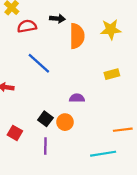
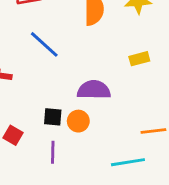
purple semicircle: (77, 98) -> (94, 90), size x1.6
black square: (45, 119) -> (53, 117), turned -32

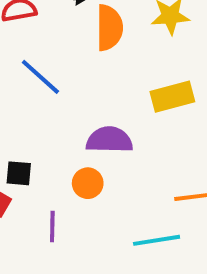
yellow rectangle: (139, 59) -> (172, 97), size x1.5
black square: (53, 117) -> (19, 173), moved

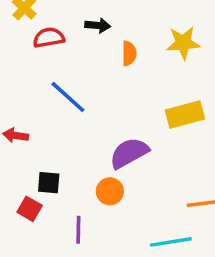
orange semicircle: (109, 28) -> (129, 53), size x0.6
purple semicircle: (109, 140) -> (129, 153), turned -30

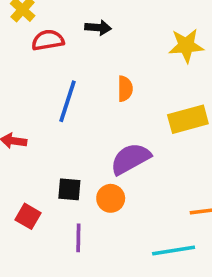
orange semicircle: (129, 53) -> (125, 89), moved
blue line: (68, 97) -> (68, 101), turned 66
black square: (49, 183) -> (69, 189), moved

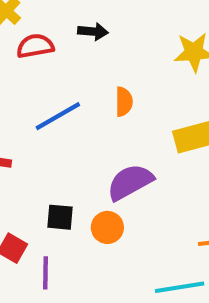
blue line: (68, 101) -> (58, 116), turned 42
purple line: (78, 238) -> (46, 273), moved

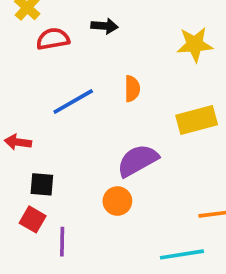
black square: (60, 217) -> (42, 184), moved

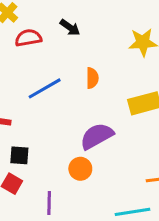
black arrow: (105, 26) -> (70, 27), turned 30
purple line: (62, 242) -> (49, 203), moved

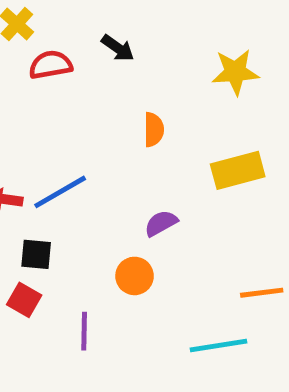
blue line: (45, 88) -> (60, 192), moved
purple semicircle: (97, 136) -> (161, 223), size x0.6

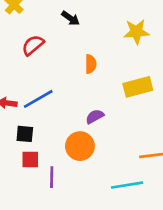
red semicircle: (51, 65) -> (33, 45), moved, turned -30
orange circle: (135, 276) -> (80, 146), size x1.4
red square: (24, 300) -> (30, 160), moved, turned -30

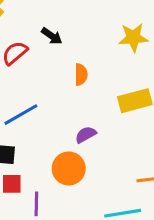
black arrow: (71, 18) -> (52, 36), moved

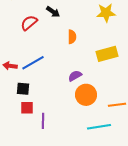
orange circle: (69, 168) -> (86, 95), moved

